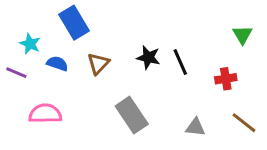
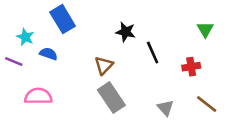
black star: (148, 57) -> (126, 32), moved
brown triangle: (98, 64) -> (104, 65), moved
gray triangle: (195, 127) -> (165, 108), turned 42

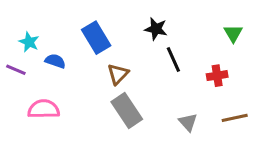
blue rectangle: (63, 19) -> (96, 38), moved
black star: (126, 32) -> (156, 29), moved
brown line: (207, 104) -> (235, 118), turned -50

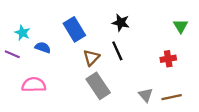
black line: (173, 60) -> (117, 51), moved
brown line: (235, 118) -> (172, 97), moved

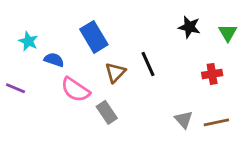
black star: (121, 23) -> (189, 27), moved
purple line: (12, 54) -> (16, 88), moved
pink semicircle: (34, 85) -> (75, 90), moved, turned -145
gray rectangle: (98, 86) -> (107, 112), moved, size x0.7

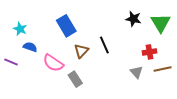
green triangle: (228, 33) -> (161, 23), size x1.5
blue semicircle: (54, 60) -> (30, 47), moved
gray triangle: (184, 120) -> (136, 72), moved
brown line: (216, 122) -> (163, 69), moved

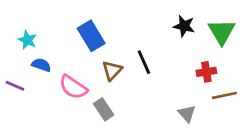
gray triangle: (136, 72) -> (187, 114), moved

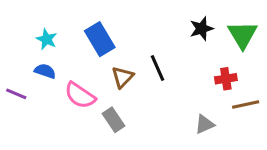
black star: (184, 26) -> (202, 29), turned -30
cyan star: (27, 40) -> (47, 39), moved
gray triangle: (187, 114) -> (205, 124), turned 48

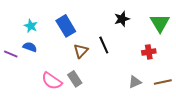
black star: (202, 29) -> (122, 19), moved
purple line: (16, 94) -> (11, 54), moved
pink semicircle: (80, 95) -> (52, 81), moved
brown line: (246, 105) -> (163, 82), moved

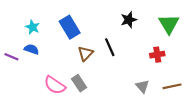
gray triangle: (135, 82) -> (142, 86), turned -48

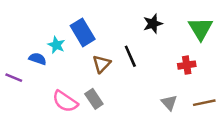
cyan star: (33, 27) -> (56, 45), moved
purple line: (11, 57) -> (14, 78), moved

